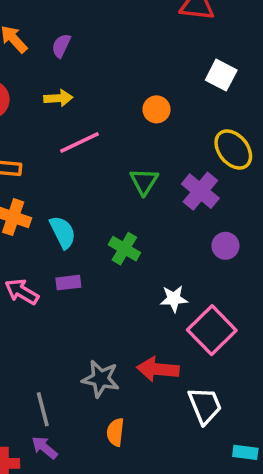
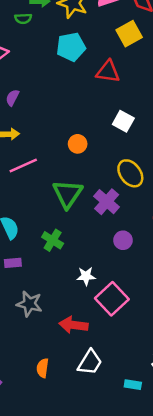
green triangle: (144, 181) -> (68, 194), size x1.5
gray star: (101, 379) -> (29, 304), moved
white trapezoid: (205, 405) -> (90, 362), moved, turned 52

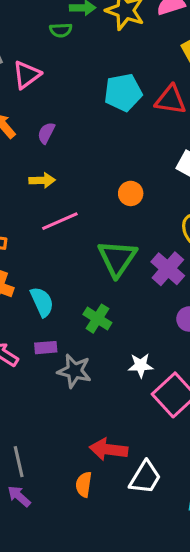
cyan pentagon: (71, 47) -> (123, 93), moved
gray star: (29, 304) -> (74, 371), moved
red arrow: (73, 325) -> (109, 449), moved

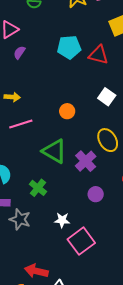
purple semicircle: (46, 133) -> (19, 53), moved
green triangle: (117, 258) -> (54, 151), turned -40

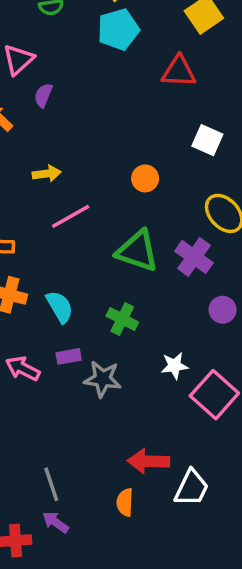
cyan pentagon: (69, 47) -> (118, 29), moved

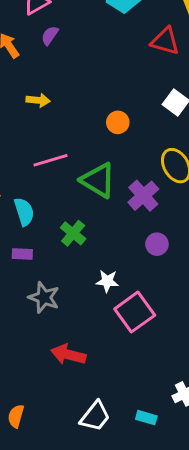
pink line: (71, 216) -> (50, 160), moved
gray star: (103, 379) -> (44, 297), moved
white trapezoid: (192, 488) -> (95, 416), moved
orange semicircle: (125, 502) -> (16, 416), moved

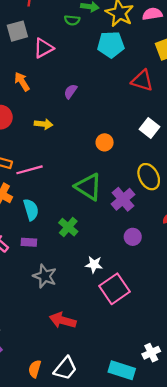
purple semicircle: (50, 36) -> (71, 91), moved
pink line: (50, 160) -> (29, 170), moved
orange semicircle: (16, 416) -> (35, 369), moved
white trapezoid: (95, 416) -> (65, 368), moved
cyan rectangle: (146, 418) -> (122, 370), size x1.6

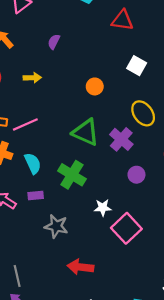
green cross: (68, 227) -> (72, 175), size x1.4

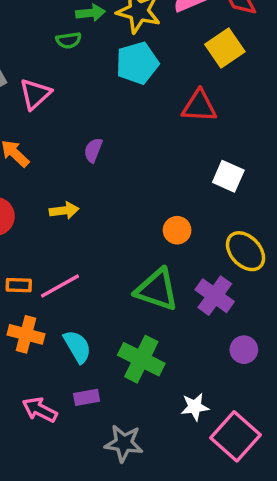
orange circle: (95, 86) -> (177, 230), moved

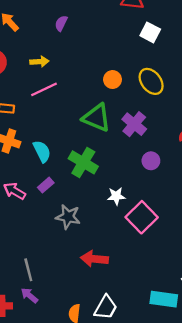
white square: (228, 176) -> (150, 32), moved
yellow ellipse: (246, 251) -> (151, 81), moved
pink line: (60, 286) -> (44, 89), moved
purple rectangle: (87, 397) -> (46, 185), turned -35

